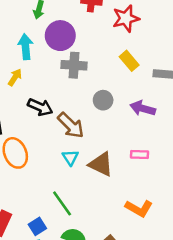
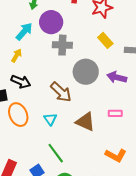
cyan arrow: (26, 47) -> (24, 31), turned 48
gray circle: (103, 100) -> (86, 72), size x1.6
black arrow: (40, 107) -> (21, 82), moved
cyan triangle: (70, 157) -> (50, 119), moved

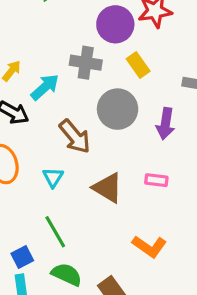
purple circle: (51, 22) -> (115, 24), moved
cyan arrow: (24, 31) -> (45, 87), moved
yellow rectangle: (105, 40) -> (138, 65), moved
purple arrow: (117, 77) -> (165, 124), turned -102

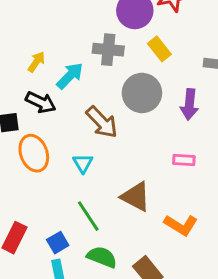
brown triangle: (108, 188) -> (136, 197), moved

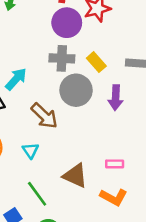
yellow rectangle: (159, 49) -> (96, 62), moved
gray cross: (108, 50) -> (62, 58), moved
pink rectangle: (184, 160) -> (115, 164), moved

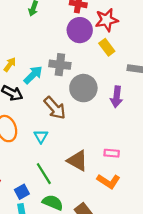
gray cross: (62, 58) -> (60, 65), moved
yellow rectangle: (96, 62) -> (107, 47), moved

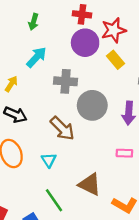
cyan arrow: (33, 75) -> (36, 57), moved
pink rectangle: (112, 153) -> (124, 153), moved

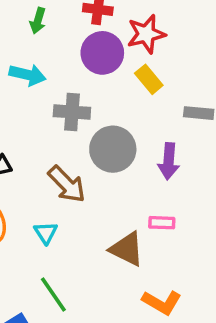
green arrow: (34, 22) -> (38, 21), moved
cyan arrow: (36, 57) -> (28, 75), turned 60
brown triangle: (90, 184) -> (127, 249), moved

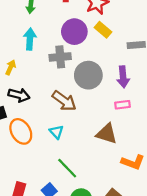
purple circle: (102, 53) -> (74, 32), moved
cyan arrow: (28, 75) -> (30, 39), turned -90
pink rectangle: (162, 223) -> (123, 105), moved

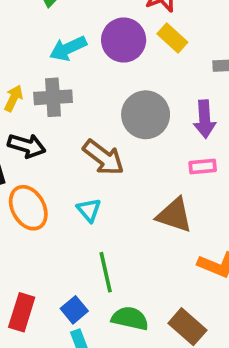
cyan arrow: (30, 39) -> (68, 48), moved, turned -120
gray cross: (60, 57) -> (53, 97), moved
green line: (67, 168) -> (106, 272), turned 30

